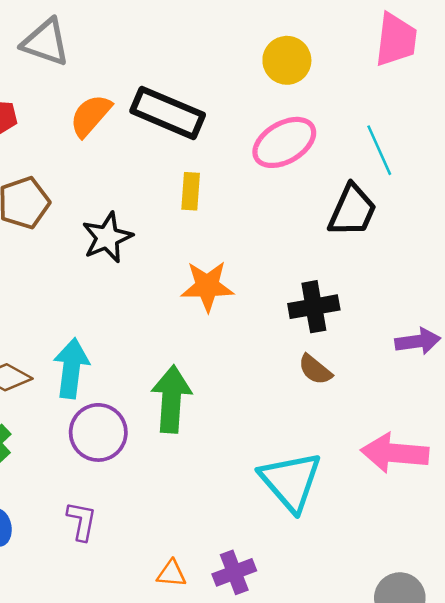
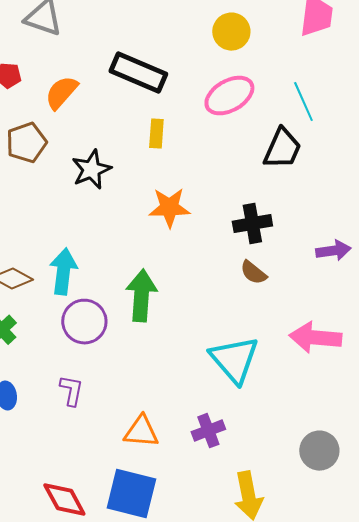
orange semicircle: (91, 115) -> (61, 93), moved
purple cross: (234, 572) -> (208, 431), moved
orange triangle: (171, 574) -> (141, 432), size x1.5

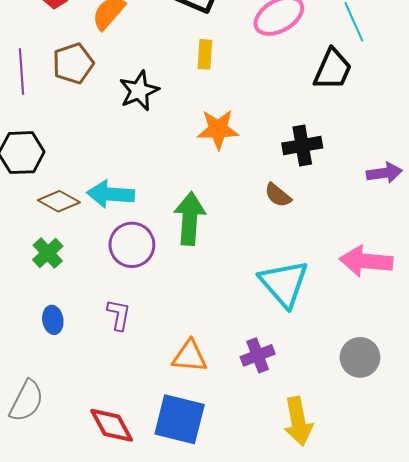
cyan arrow: (63, 272) -> (111, 194), turned -93
brown semicircle: (253, 273) -> (278, 195), moved
gray circle: (319, 451) -> (360, 357), moved

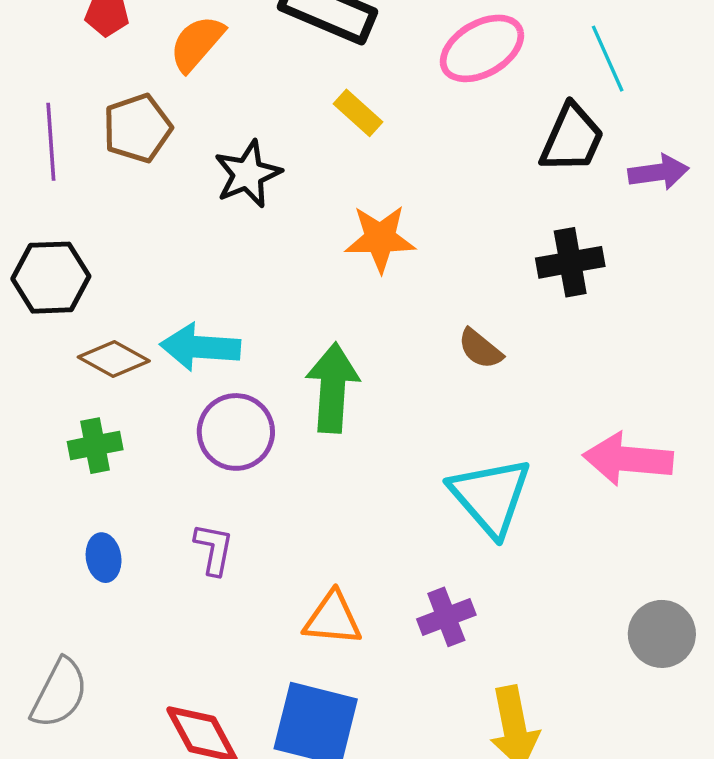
yellow rectangle: (205, 54) -> (358, 113), turned -52
black cross: (302, 146) -> (570, 262), moved
purple arrow: (384, 173) -> (658, 172), moved
green cross: (48, 253) -> (95, 446), turned 32
gray circle: (360, 357) -> (662, 634), moved

